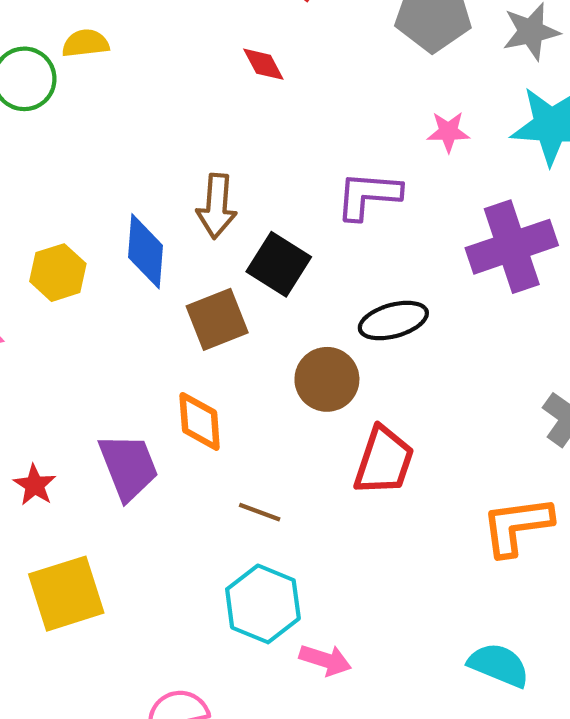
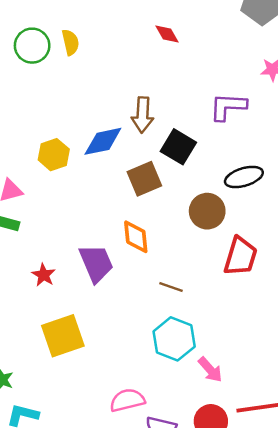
yellow semicircle: (85, 43) -> (70, 42), moved, turned 85
blue diamond: (146, 251) -> (103, 141), turned 75
pink arrow: (325, 660) -> (210, 370), turned 32

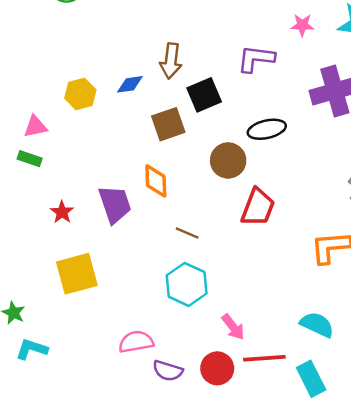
blue diamond: (103, 141) -> (130, 84), size x0.7
black square: (178, 147) -> (204, 95), turned 32
pink arrow: (210, 370) -> (233, 327), moved

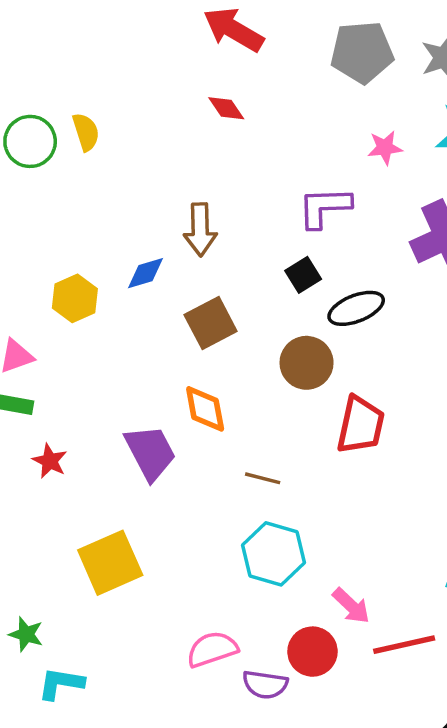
black square: (204, 95) -> (303, 275), moved, size x0.7
red star: (62, 212) -> (50, 461), moved
red circle: (217, 368) -> (313, 652), moved

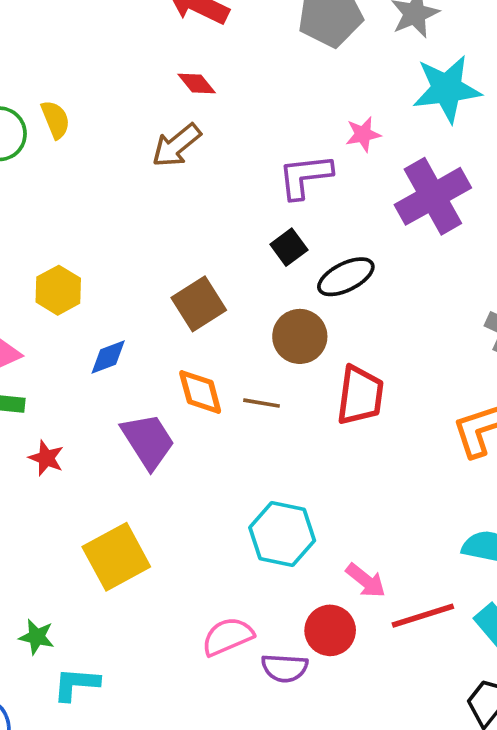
pink star: (385, 148) -> (363, 134), moved
brown arrow: (200, 230) -> (176, 145), moved, turned 57
blue diamond: (145, 273) -> (108, 357), moved
brown line: (263, 478) -> (262, 403), moved

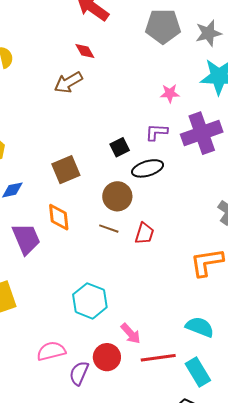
purple L-shape: (305, 176) -> (157, 132), moved, size x0.7
red trapezoid: (360, 395) -> (144, 233), size x0.7
brown line: (262, 403) -> (109, 229), moved
purple semicircle: (285, 668) -> (79, 373), turned 100

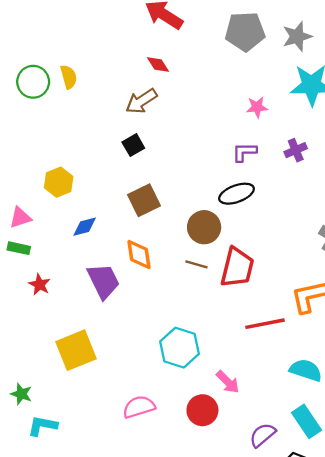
purple cross: (202, 133) -> (296, 150), size x0.5
black square: (120, 147) -> (133, 145), moved
red trapezoid: (144, 233) -> (237, 268), size x1.6
red line: (158, 358) -> (265, 324), moved
purple semicircle: (79, 373) -> (263, 435), moved, turned 30

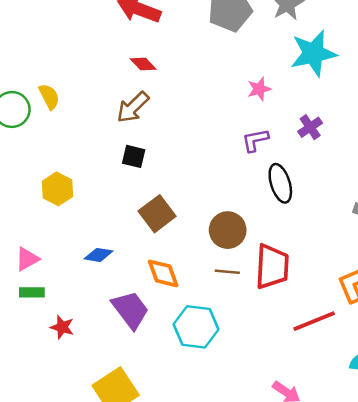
black square: (133, 145) -> (134, 156), turned -35
yellow hexagon: (59, 182) -> (57, 189), moved
black ellipse: (237, 194) -> (280, 183), moved, turned -76
blue diamond: (85, 227) -> (99, 255), turned 35
cyan hexagon: (180, 348) -> (196, 327), moved

